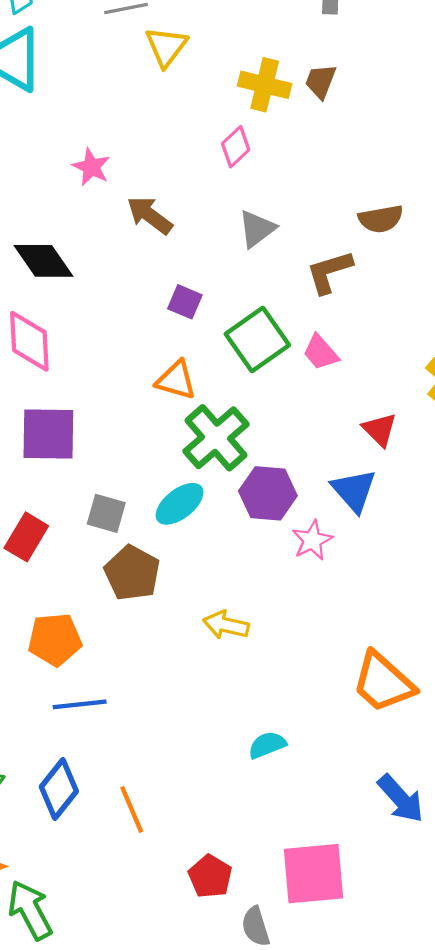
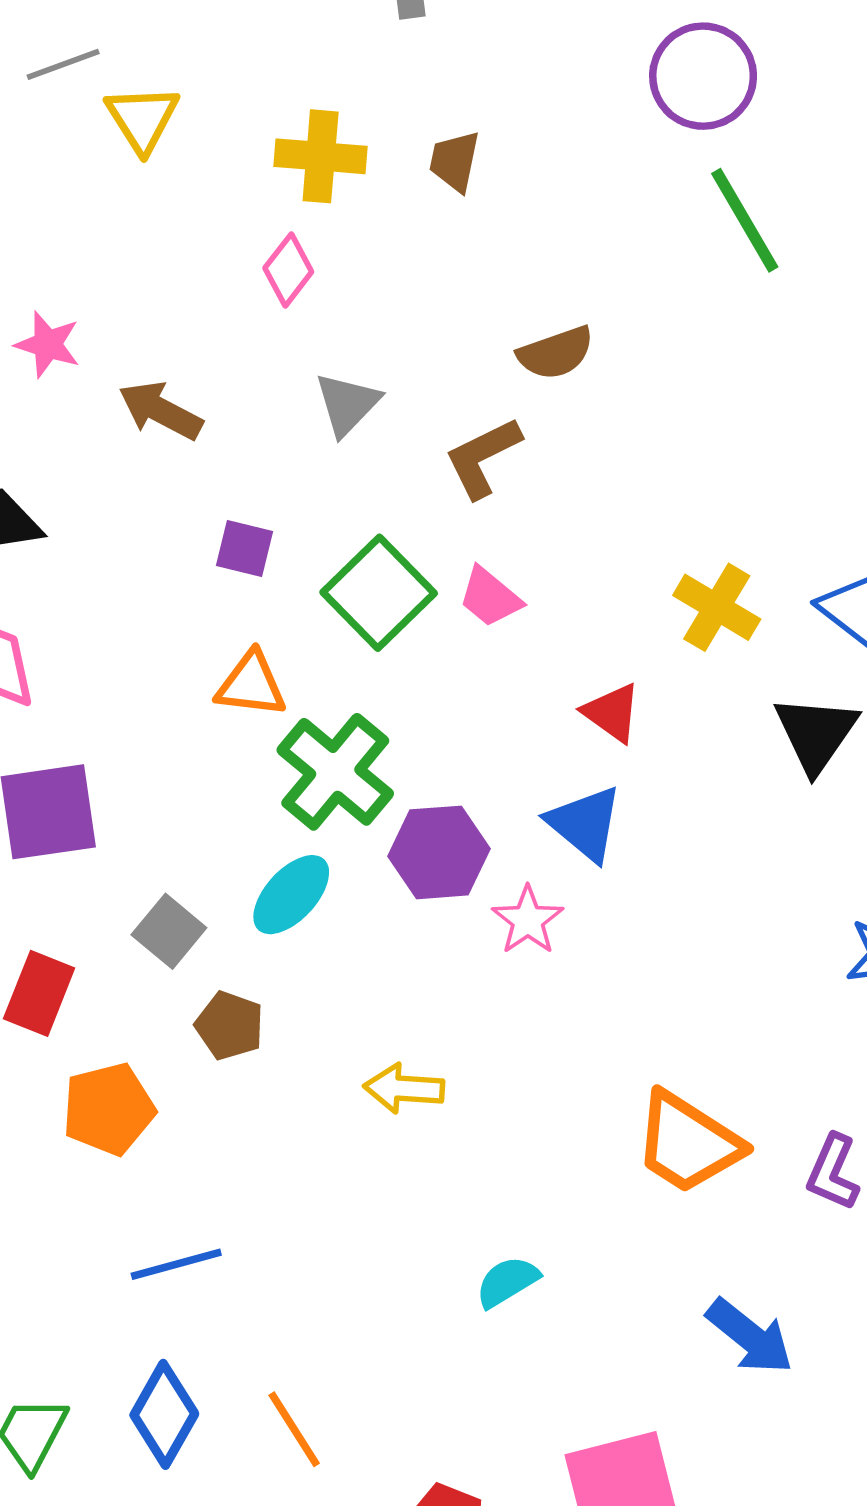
brown trapezoid: (321, 81) -> (455, 161), moved
gray square: (106, 513) -> (169, 931), turned 33
brown pentagon: (132, 573) -> (230, 1026), size x0.7
orange pentagon: (55, 639) -> (108, 1109), moved

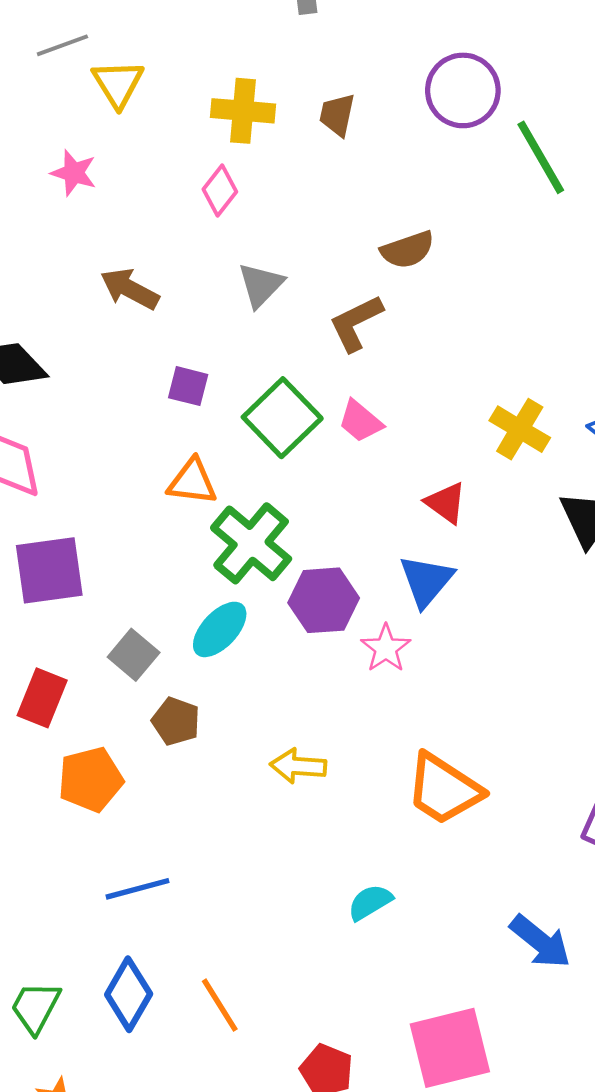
purple circle: (703, 76) -> (463, 90), moved
pink star: (48, 344) -> (74, 173), moved
blue triangle: (585, 824) -> (426, 581), turned 30
orange trapezoid: (688, 1143) -> (444, 789), moved

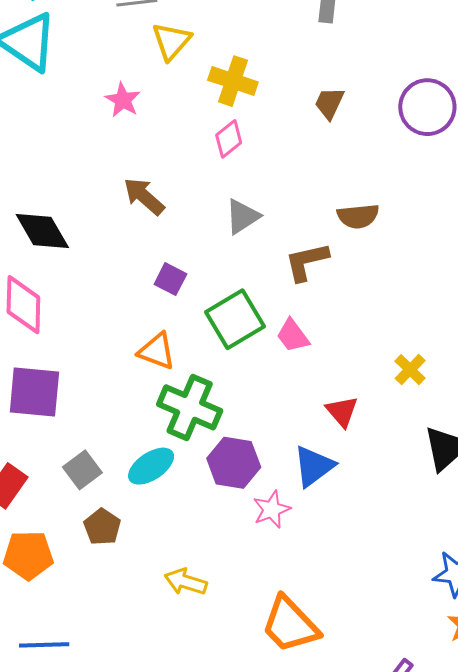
yellow cross: (243, 111) -> (233, 81), moved
yellow cross: (520, 429) -> (410, 370), size x0.7
green cross: (251, 543) -> (190, 407), turned -30

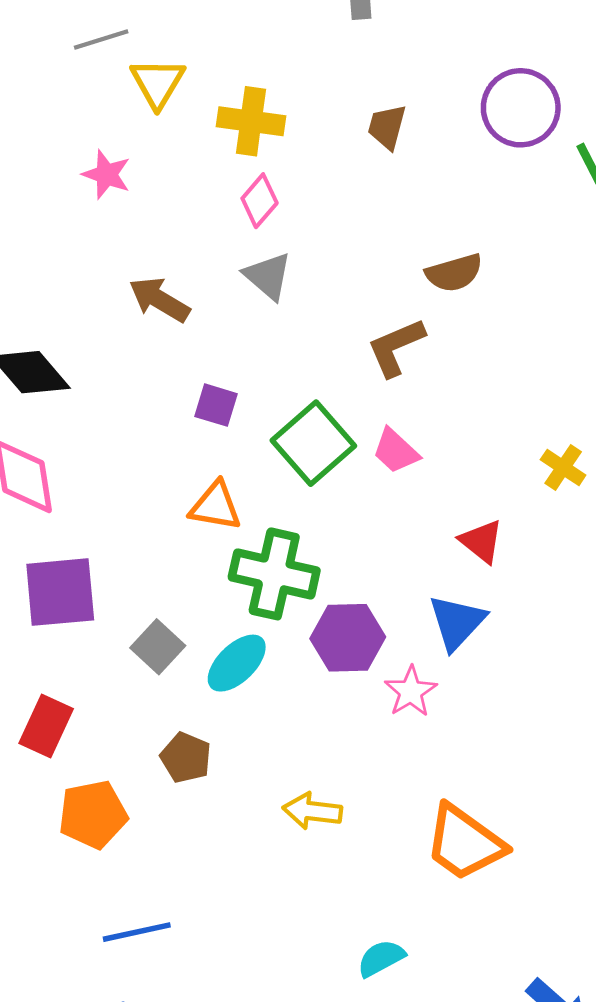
gray triangle: (243, 216) -> (268, 276), moved, turned -36
gray square: (82, 470) -> (158, 647), moved

